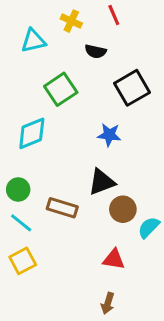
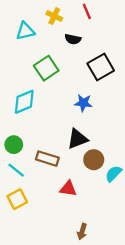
red triangle: (114, 259) -> (68, 189), moved

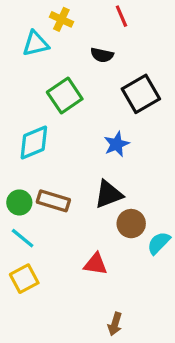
yellow cross: (54, 16) -> (61, 19), moved
blue star: (83, 103) -> (117, 144), turned -30
brown rectangle: (47, 159) -> (53, 201), moved

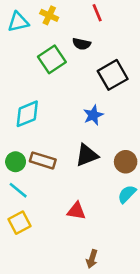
cyan triangle: (36, 44) -> (18, 22), moved
green square: (65, 96) -> (52, 59), moved
brown circle: (131, 224) -> (126, 162), moved

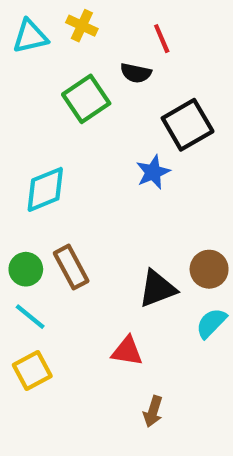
red line: (97, 13) -> (162, 39), moved
blue star: (93, 115) -> (153, 172), moved
black triangle: (87, 155) -> (157, 289), moved
brown rectangle: (43, 160) -> (71, 267), turned 45
brown arrow: (92, 259) -> (153, 411), moved

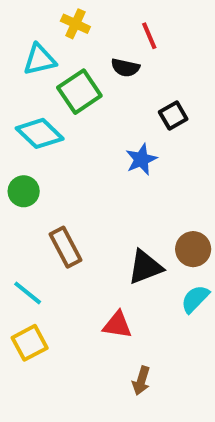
cyan triangle: (30, 36) -> (40, 60), moved
black square: (188, 125) -> (173, 116), size x0.6
cyan diamond: (45, 189) -> (40, 133), moved, turned 66
green circle: (26, 269) -> (24, 191), moved

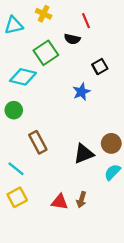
cyan triangle: (40, 60) -> (14, 25), moved
cyan diamond: (40, 133) -> (23, 77), turned -30
red triangle: (117, 325) -> (60, 202), moved
brown arrow: (141, 381) -> (81, 200), moved

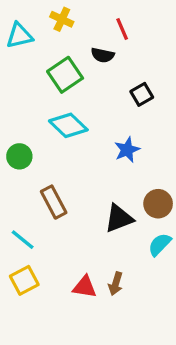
cyan diamond: (23, 77) -> (68, 125), moved, turned 30
blue star: (81, 92) -> (127, 150), moved

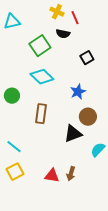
yellow cross: (62, 19) -> (57, 12), moved
brown rectangle: (54, 202) -> (41, 114), moved, turned 36
brown circle: (158, 204) -> (88, 117), moved

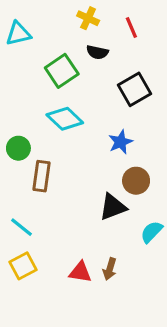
red line: (75, 18) -> (131, 27), moved
black square: (87, 58) -> (134, 89), size x1.5
brown rectangle: (41, 114) -> (42, 176), moved

